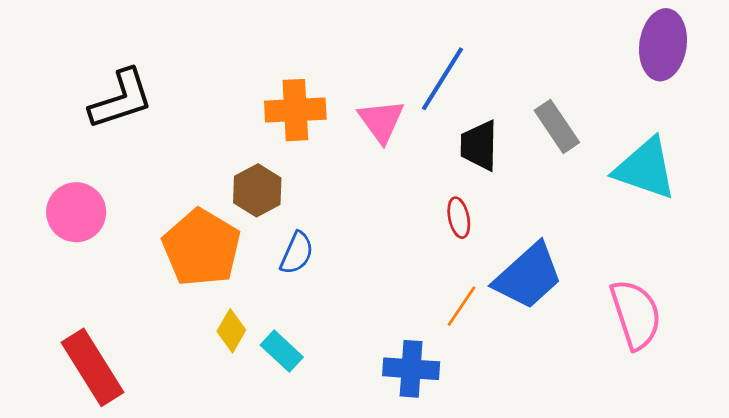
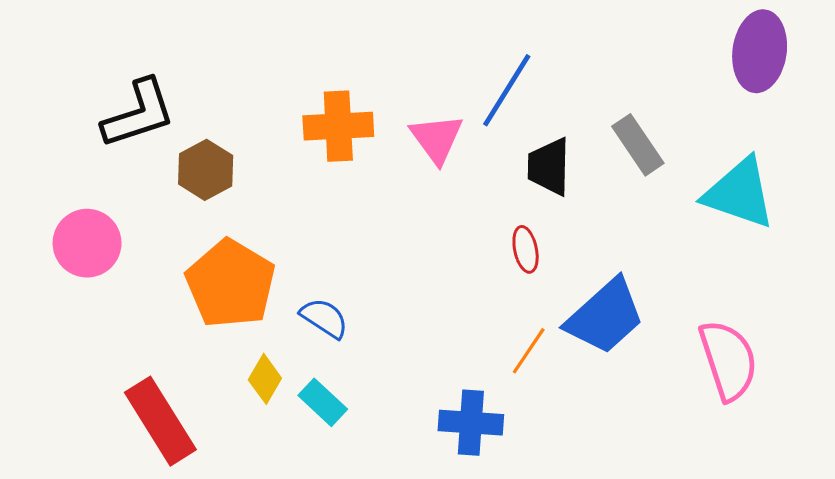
brown hexagon: (257, 190) -> (206, 170), moved
blue semicircle: (297, 253) -> (324, 318), moved, turned -81
red rectangle: (92, 367) -> (160, 421), moved

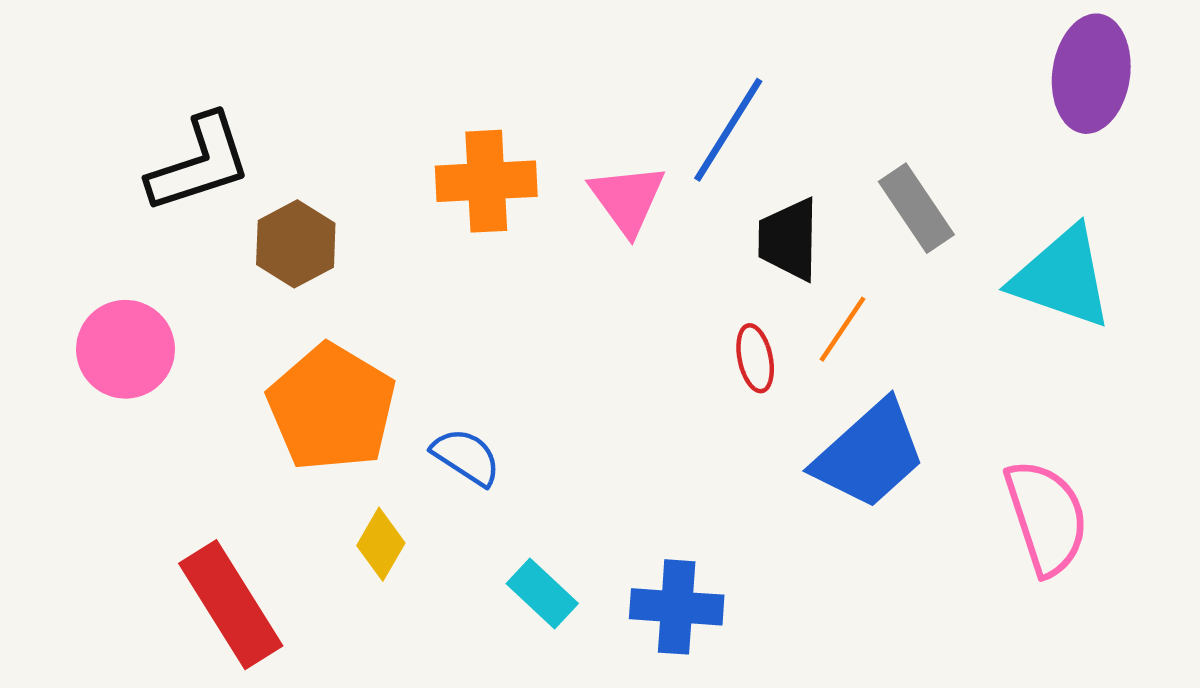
orange line: (529, 351) -> (843, 329), moved
cyan rectangle: (323, 402) -> (542, 594), moved

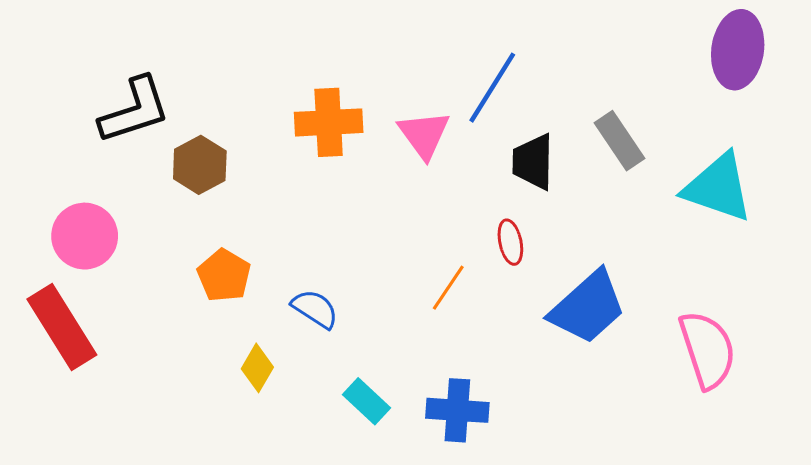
orange line: (843, 329) -> (448, 288), moved
orange pentagon: (332, 408) -> (224, 275), size x0.6
red rectangle: (231, 605) -> (62, 327), moved

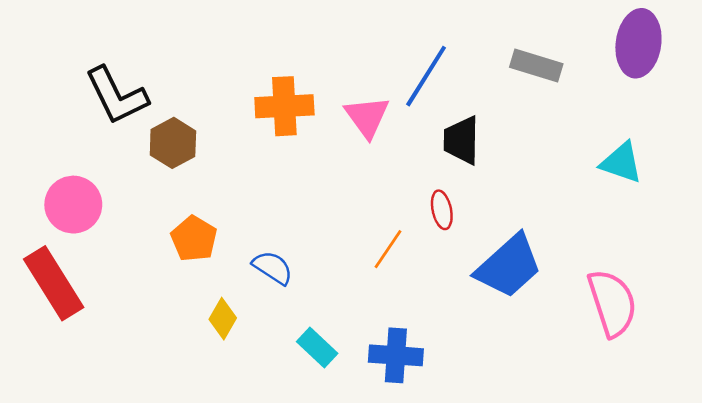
black L-shape: (135, 110) -> (117, 96), turned 82
gray rectangle: (620, 141) -> (536, 66), moved, turned -39
cyan triangle: (718, 188) -> (621, 163), size x0.7

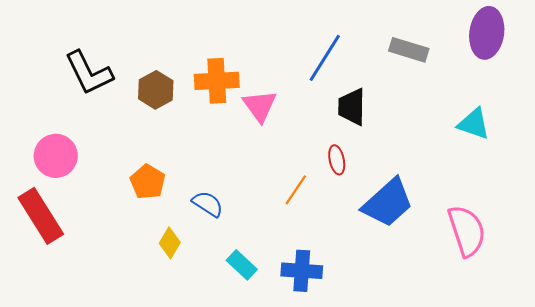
pink triangle: (367, 117) -> (260, 106), moved
brown hexagon: (173, 143) -> (156, 90), moved

